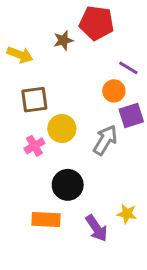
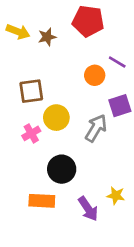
brown star: (63, 40) -> (47, 37), moved
yellow arrow: (20, 55) -> (18, 32), moved
orange circle: (114, 91) -> (95, 75), moved

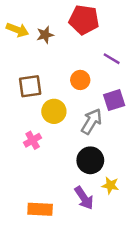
orange circle: (95, 75) -> (80, 80), moved
pink cross: (31, 133) -> (33, 140), moved
black circle: (62, 169) -> (90, 160), moved
orange rectangle: (42, 201) -> (40, 209), moved

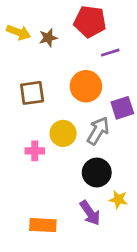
purple line: (112, 59) -> (110, 53), moved, turned -48
orange circle: (80, 80) -> (86, 86), size x1.5
yellow circle: (54, 111) -> (63, 133), moved
pink cross: (33, 140) -> (35, 151), turned 30

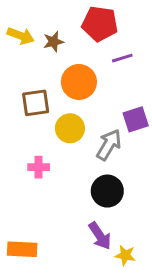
orange circle: (86, 86) -> (79, 82), moved
yellow circle: (63, 133) -> (70, 128), moved
yellow star: (118, 199) -> (125, 255), moved
orange rectangle: (43, 225) -> (22, 249), moved

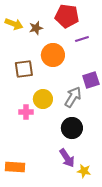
yellow circle: (70, 128) -> (43, 99), moved

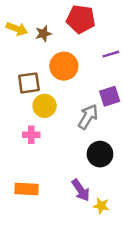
purple line: (82, 39) -> (111, 54), moved
yellow circle: (43, 99) -> (45, 106), moved
black circle: (72, 128) -> (100, 154), moved
orange rectangle: (15, 167) -> (27, 189), moved

